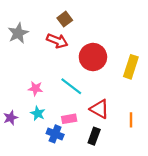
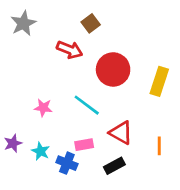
brown square: (65, 19) -> (91, 23), moved
gray star: (18, 33) -> (23, 23), moved
cyan star: (38, 113) -> (41, 151), moved
black rectangle: (94, 136) -> (114, 166), turned 42

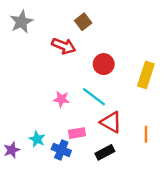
red circle: (113, 69) -> (104, 64), size x0.7
cyan line: (87, 105) -> (94, 97), moved
pink star: (43, 108) -> (61, 99), moved
purple star: (13, 143) -> (12, 150), moved

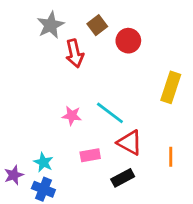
gray star: (21, 22) -> (51, 25), moved
red arrow: (64, 46) -> (75, 53), turned 55
red circle: (104, 64) -> (128, 41), moved
blue cross: (61, 150) -> (43, 189), moved

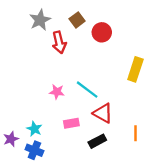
orange line: (171, 157) -> (135, 133), moved

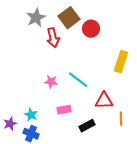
brown square: (77, 20) -> (69, 18), size x1.5
red triangle: (103, 113) -> (104, 101), moved, turned -30

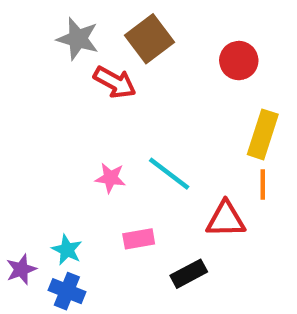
gray star: (36, 18) -> (78, 39), turned -30
red circle: (91, 29) -> (239, 61), moved
red arrow: (53, 38) -> (115, 82), turned -48
orange line: (121, 119) -> (263, 184), moved

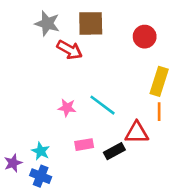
brown square: (150, 39) -> (91, 23), turned 36
black rectangle: (189, 274) -> (114, 151), moved

